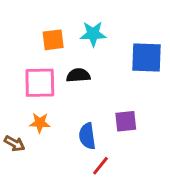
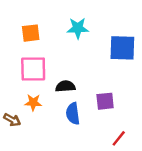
orange square: (53, 40) -> (31, 33), moved
black semicircle: (78, 75) -> (65, 86), moved
red line: (101, 166) -> (119, 138), moved

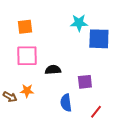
cyan star: (78, 28) -> (79, 23), moved
orange star: (33, 102) -> (27, 91), moved
blue semicircle: (73, 114) -> (66, 103), moved

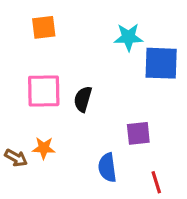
orange square: (25, 27) -> (44, 27), moved
black semicircle: (53, 70) -> (83, 99), moved, turned -70
red line: (96, 112) -> (156, 182), turned -56

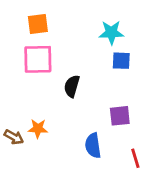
blue square: (161, 63) -> (121, 61), moved, size x0.6
pink square: (44, 91) -> (38, 59), moved

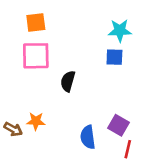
cyan star: (111, 32) -> (120, 31), moved
purple square: (120, 116) -> (118, 125), moved, turned 36
red line: (135, 158) -> (128, 149), turned 30

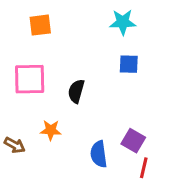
cyan star: (120, 31) -> (123, 22), moved
pink square: (36, 56) -> (30, 79), moved
orange star: (36, 121) -> (51, 130), moved

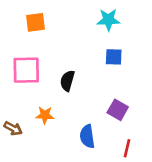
purple square: (133, 141) -> (118, 110), moved

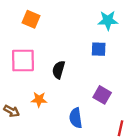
cyan star: (108, 20) -> (108, 20), moved
orange square: (36, 22) -> (31, 19), turned 30
red line: (127, 148) -> (120, 128), moved

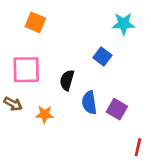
blue square: (99, 49) -> (102, 57), moved, turned 35
brown arrow: (11, 111) -> (13, 104), moved
blue semicircle: (76, 118) -> (89, 103), moved

